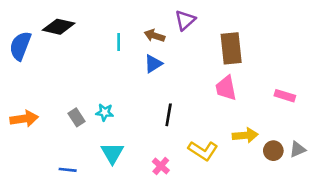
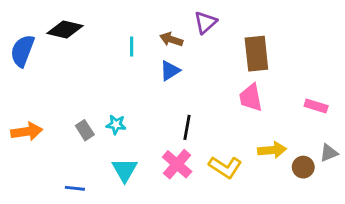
gray triangle: (298, 149) -> (329, 153), moved
pink cross: (161, 166) -> (177, 164), moved, size x1.5

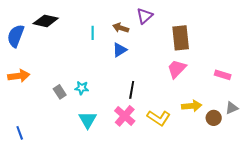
pink trapezoid: (251, 98) -> (177, 69), turned 55
orange arrow: (27, 132) -> (19, 76), moved
blue line: (75, 188) -> (20, 133), moved, turned 64

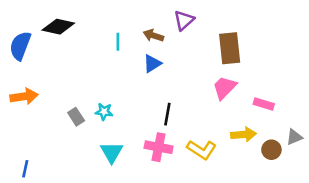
pink rectangle: (223, 75) -> (264, 104), moved
pink cross: (125, 116) -> (159, 147), turned -30
blue line: (20, 133) -> (25, 169), turned 32

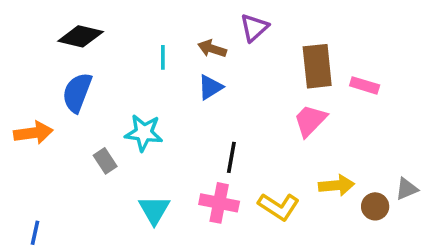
blue semicircle: (20, 46) -> (77, 92), moved
pink rectangle: (264, 104) -> (365, 85), moved
cyan star: (104, 112) -> (144, 133), moved, size x1.5

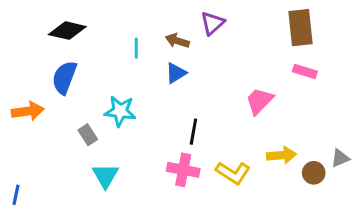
brown rectangle: (317, 66) -> (301, 28), moved
cyan triangle: (154, 210) -> (105, 176), moved
blue line: (35, 233) -> (16, 195), moved

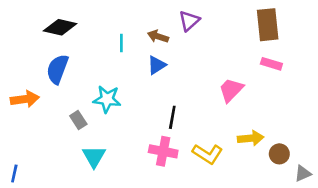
gray triangle: (340, 158) -> (303, 173), moved

